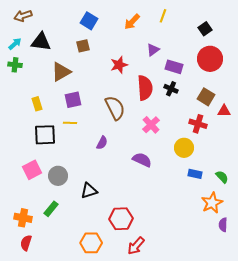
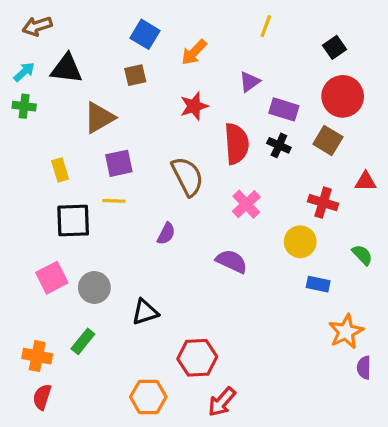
orange arrow: (132, 22) -> (194, 52), moved
brown square: (206, 97) -> (328, 140), moved
green semicircle: (222, 177) -> (362, 255), moved

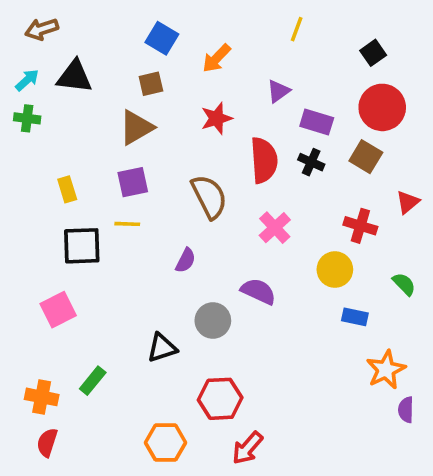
brown triangle: (99, 118) -> (136, 127), moved
red triangle: (366, 181) -> (408, 202), turned -40
gray circle: (94, 287) -> (213, 320), moved

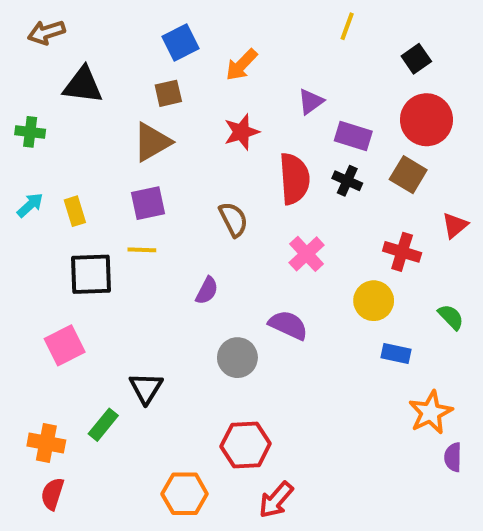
yellow line: (297, 29) -> (347, 26), moved
blue square: (162, 38) -> (181, 43), turned 32
cyan arrow: (27, 80) -> (30, 205), moved
brown semicircle: (209, 197) -> (233, 219), size x0.7
black triangle: (162, 348) -> (146, 388), moved, turned -40

